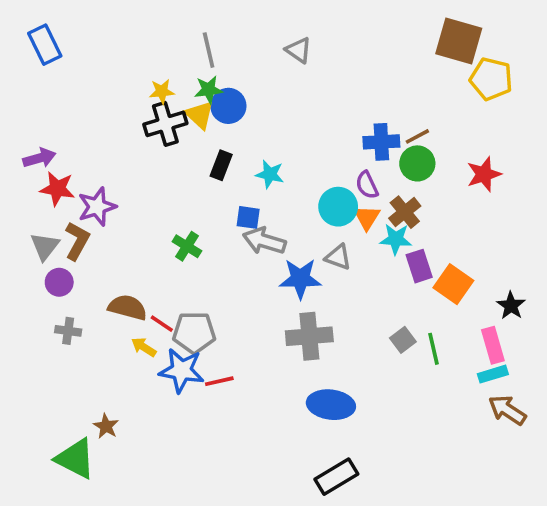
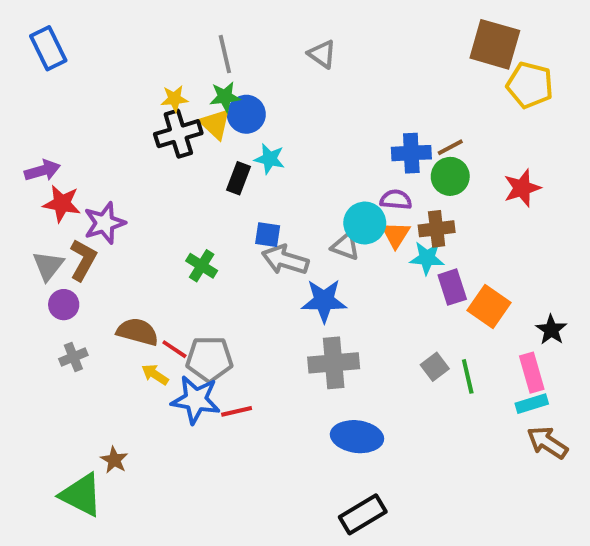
cyan star: (270, 174) -> (270, 159), moved
purple semicircle: (367, 185) -> (396, 200), turned 120
brown cross: (405, 212) -> (437, 229), turned 32
gray triangle: (338, 257) -> (345, 246), moved
gray cross: (68, 331) -> (73, 357), turned -30

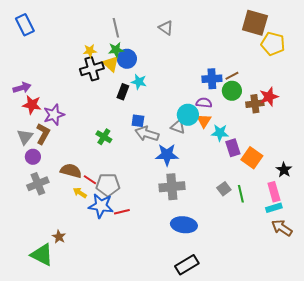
brown cross: (437, 229) -> (255, 104), moved
gray cross: (73, 357) -> (38, 184), size x1.5

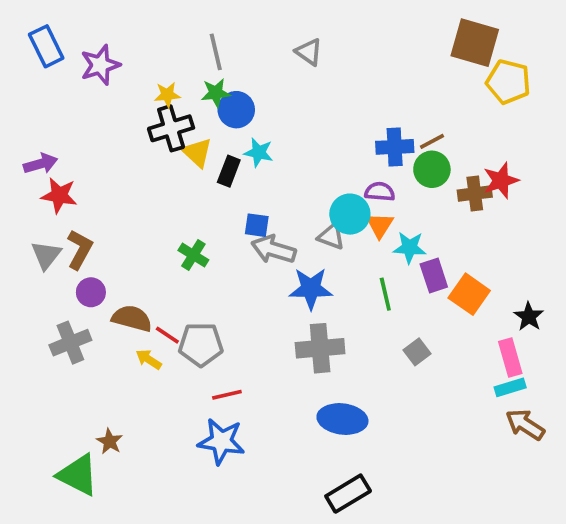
yellow triangle: (111, 64) -> (197, 153), moved
purple star: (54, 115) -> (100, 65), moved
purple circle: (33, 157) -> (91, 292), moved
green line: (241, 194) -> (385, 294), moved
blue star: (101, 206) -> (221, 441), moved

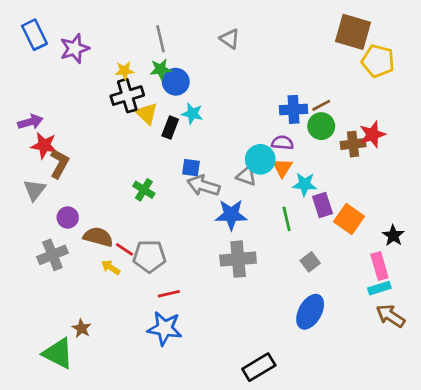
brown L-shape: (80, 249) -> (59, 163), moved
blue ellipse: (342, 419) -> (310, 312), moved, turned -68

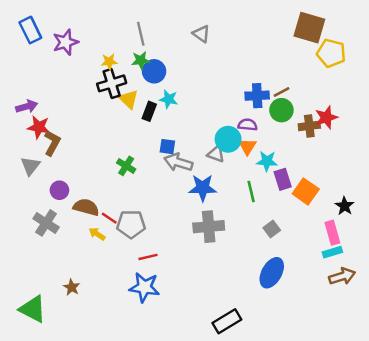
gray cross: (52, 255) -> (46, 223), turned -35
brown arrow: (390, 316) -> (342, 276), turned 130
green triangle: (58, 353) -> (33, 309), moved

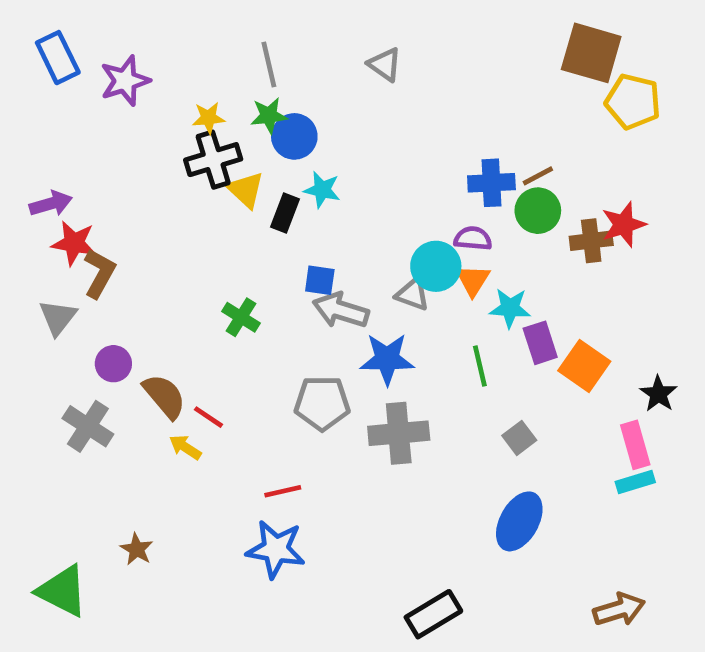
brown semicircle: (86, 207) -> (164, 396), turned 35
gray pentagon: (131, 224) -> (322, 403), moved
brown arrow: (342, 276) -> (619, 610), moved

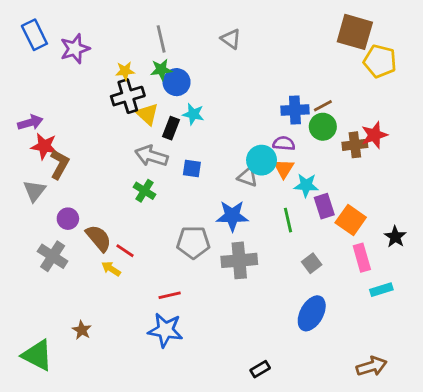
gray arrow: (341, 310) -> (151, 156), moved
pink rectangle: (635, 445) -> (362, 258), moved
black rectangle: (433, 614) -> (260, 369), size x0.6

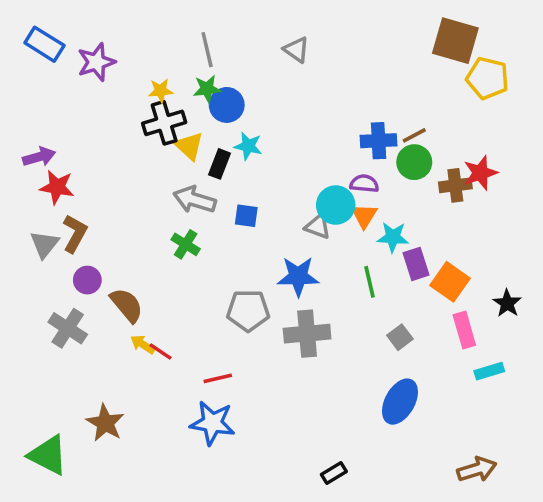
blue rectangle: (34, 35) -> (44, 44), turned -32
brown L-shape: (60, 164) -> (75, 234), moved
red line: (125, 251) -> (161, 351), moved
brown star: (82, 330) -> (105, 423), size x1.5

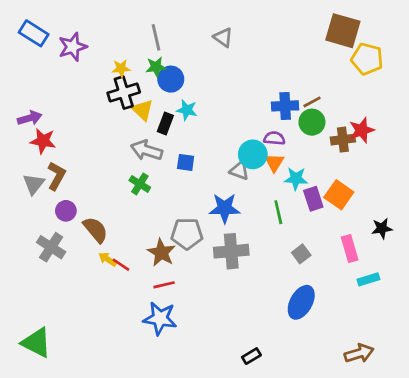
orange square: (450, 282) -> (339, 195), moved
black star: (507, 303) -> (382, 228), turned 30
brown star: (105, 423) -> (161, 253), moved

